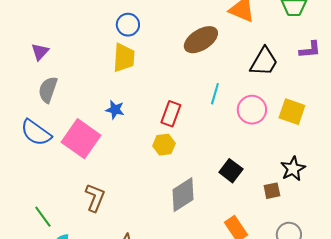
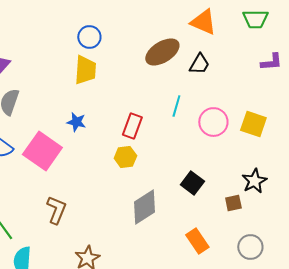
black trapezoid: (264, 62) -> (199, 64), moved, size x0.7

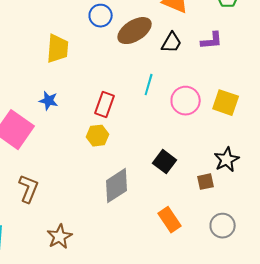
blue circle: (89, 37) -> (101, 16), moved
purple L-shape: (271, 62) -> (212, 41), moved

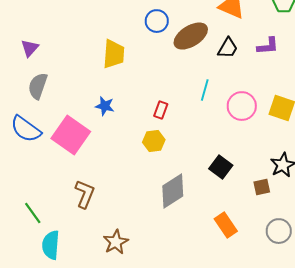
red rectangle: (105, 105) -> (161, 110), size x0.7

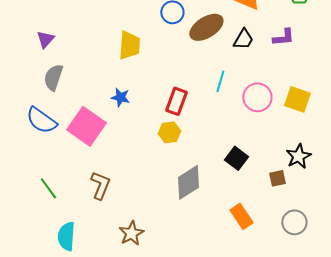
red rectangle: (161, 110) -> (176, 101), size x1.5
green line: (33, 213) -> (48, 188), moved

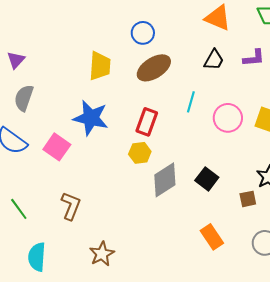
brown ellipse: (206, 27) -> (154, 68), moved
blue star: (120, 97) -> (91, 118), size x1.8
pink square: (86, 126) -> (57, 147), size x0.7
gray diamond: (188, 182) -> (165, 180), moved

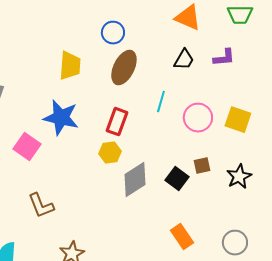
brown ellipse: (154, 68) -> (124, 68), turned -32
brown square: (248, 199) -> (202, 166), moved
brown L-shape: (71, 206) -> (41, 206), turned 136

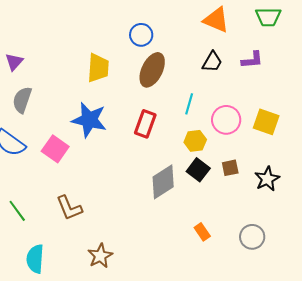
yellow hexagon: (110, 153) -> (195, 141), moved
black square: (177, 179) -> (198, 170), moved
orange rectangle: (182, 237) -> (202, 232), moved, size x0.7
gray circle: (235, 243) -> (252, 237), moved

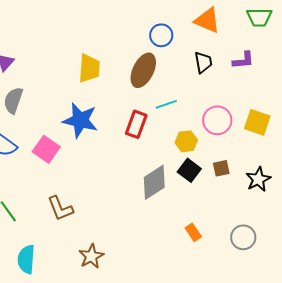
blue circle: (141, 35) -> (161, 35), moved
black trapezoid: (212, 62) -> (203, 62), turned -40
cyan line: (189, 104) -> (166, 104), moved, turned 55

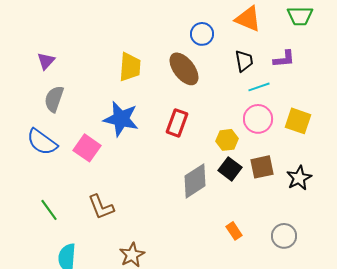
brown ellipse: (143, 70) -> (184, 69), turned -64
cyan line: (166, 104) -> (259, 87), moved
brown square: (221, 168) -> (262, 167), size x1.4

